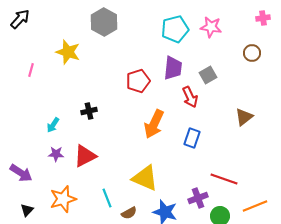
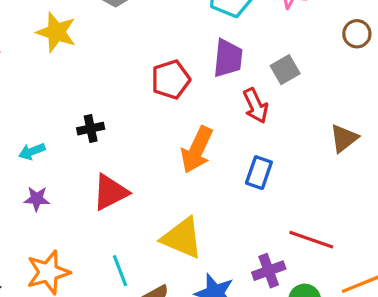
cyan arrow: (53, 125) -> (32, 151), turned 35
red triangle: (85, 156) -> (110, 192), moved

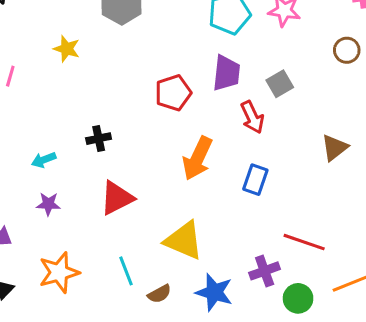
yellow star: (56, 32) -> (67, 49), size x0.7

